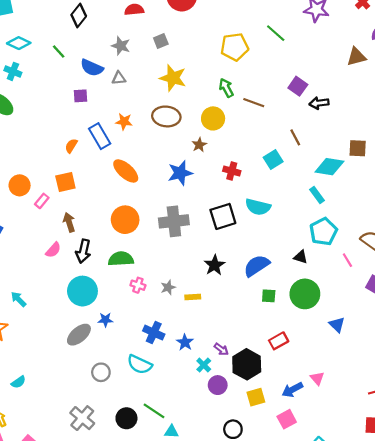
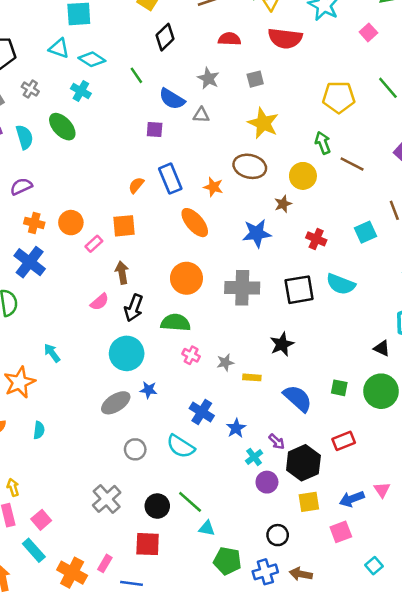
orange star: (124, 122) -> (213, 187), moved
blue semicircle: (257, 266) -> (298, 398), moved, turned 68
cyan semicircle: (18, 382) -> (39, 430), moved, turned -56

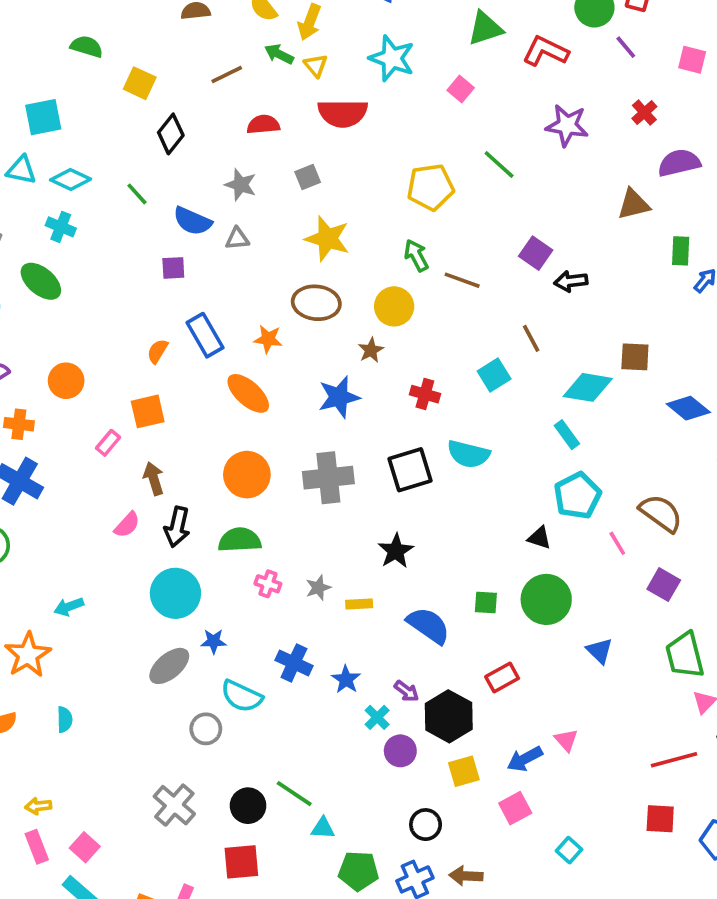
orange circle: (71, 223) -> (66, 381), moved
cyan arrow: (52, 353) -> (69, 607), turned -66
cyan semicircle: (181, 446) -> (242, 696), moved
yellow arrow: (13, 487) -> (38, 806), turned -72

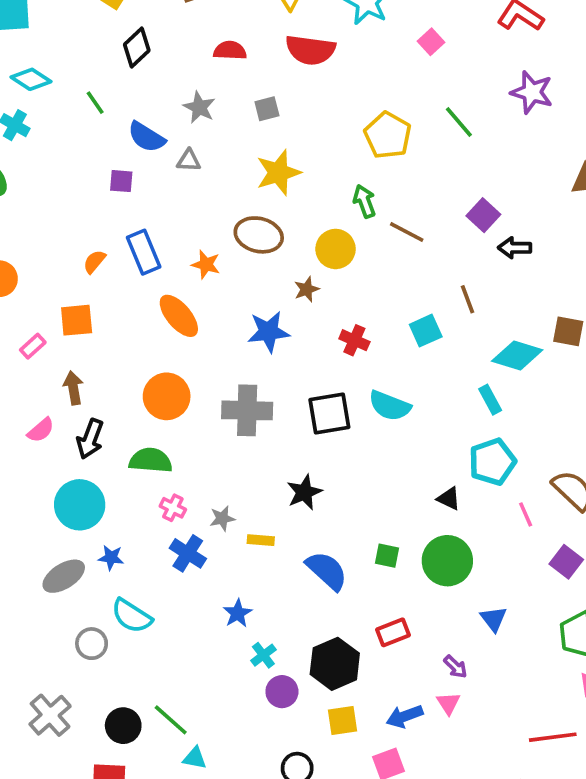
yellow pentagon: (430, 187) -> (388, 135), turned 30
yellow star: (327, 239) -> (278, 173), turned 30
blue cross: (294, 663) -> (188, 553), moved
purple arrow: (407, 691) -> (455, 667), moved

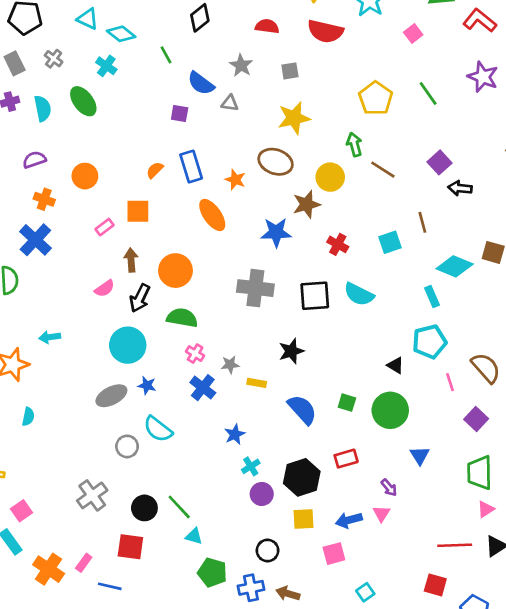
brown star: (307, 289) -> (307, 204), size x1.5
orange circle: (167, 396) -> (175, 271), moved

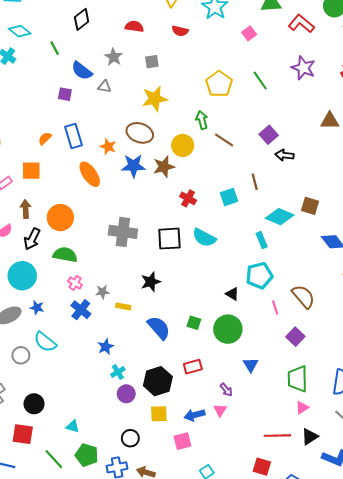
red semicircle: (325, 31) -> (180, 31), size x0.6
blue star: (276, 232) -> (133, 166), moved
green line: (179, 507) -> (54, 459), moved

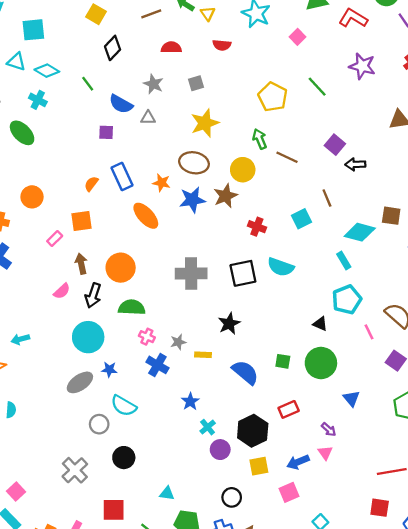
black circle: (34, 404) -> (124, 458), moved

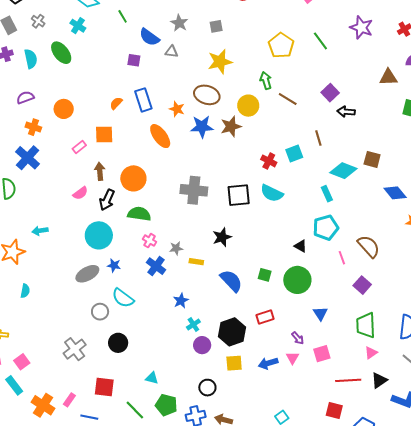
red cross: (257, 227) -> (269, 161), moved
pink square: (289, 492) -> (322, 354), moved

